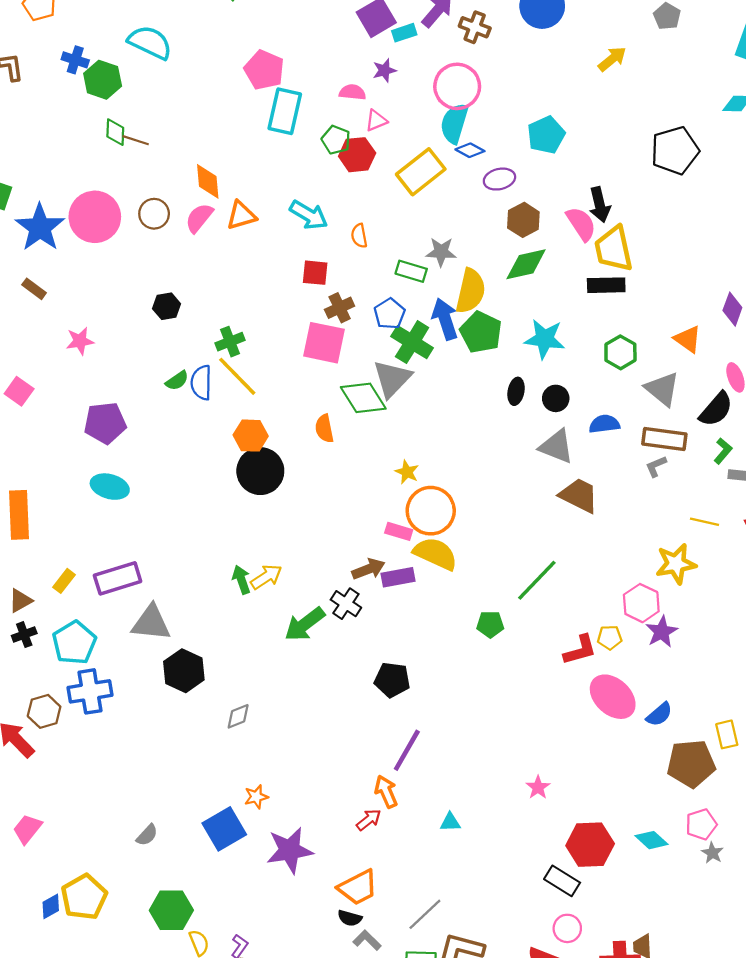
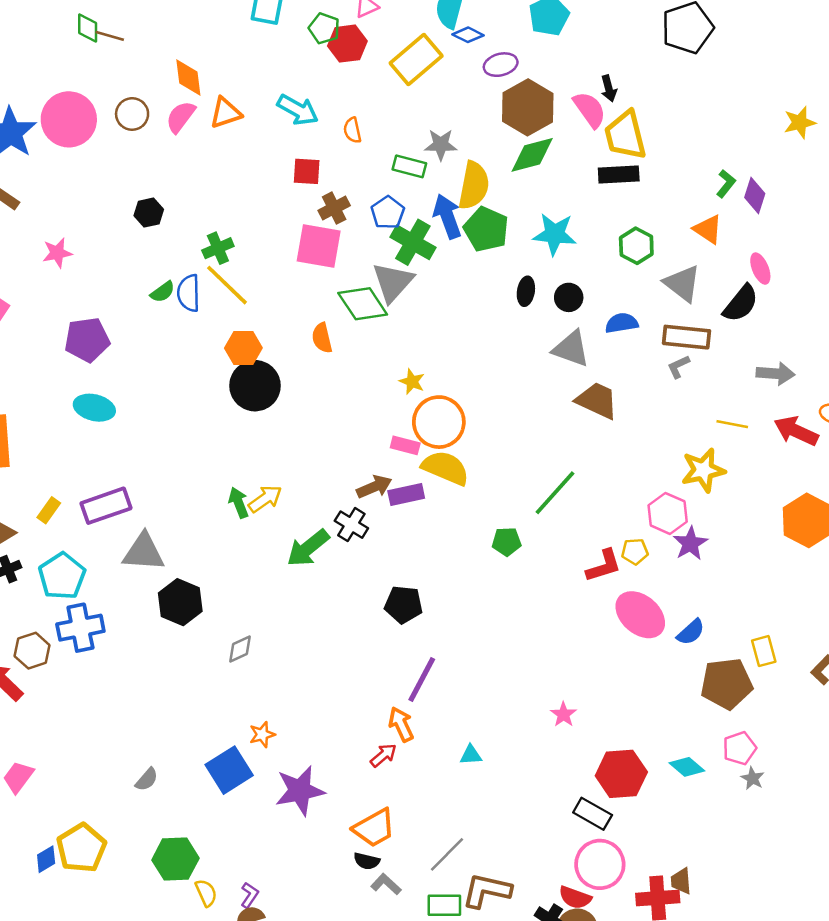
black arrow: (600, 205) -> (609, 88), size x0.7
brown hexagon: (523, 220) -> (528, 107), size x1.5
green L-shape: (723, 451) -> (726, 184), moved
pink circle: (567, 928) -> (600, 864), size x1.6

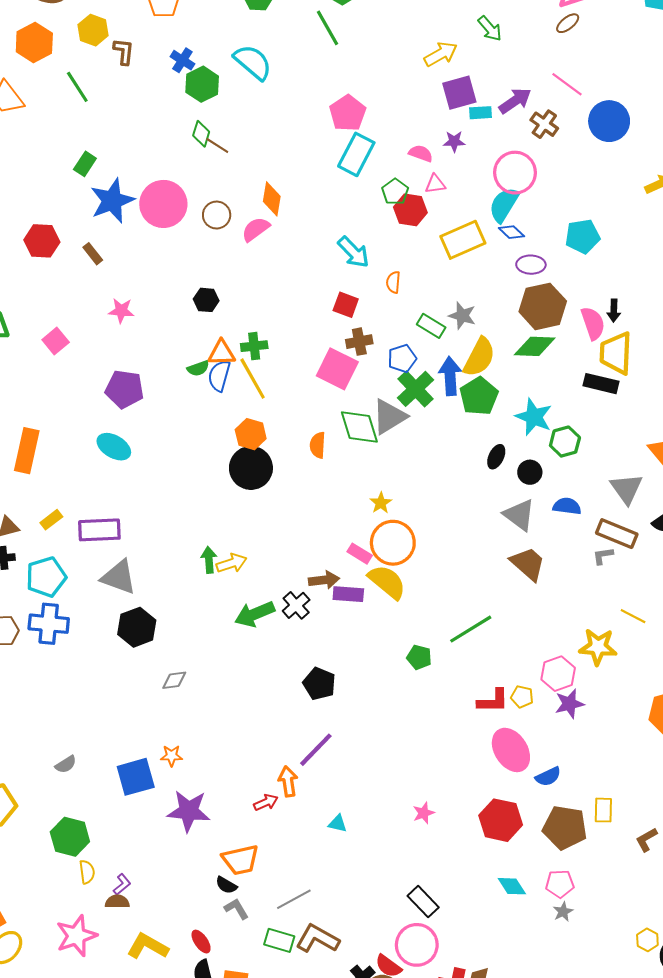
orange triangle: (226, 113) -> (222, 353), moved
green hexagon: (636, 246) -> (565, 442), moved
red hexagon: (621, 774) -> (501, 820), moved

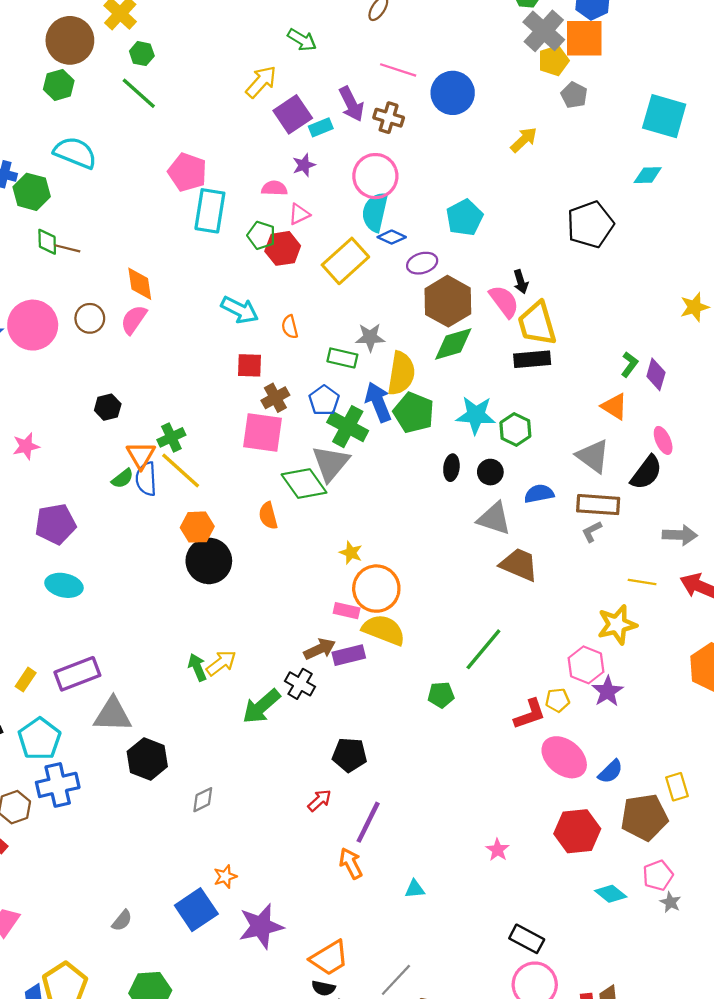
purple arrow: (515, 101) -> (351, 104), turned 116
orange triangle: (222, 353) -> (141, 455), turned -40
red arrow: (266, 802) -> (319, 800), moved

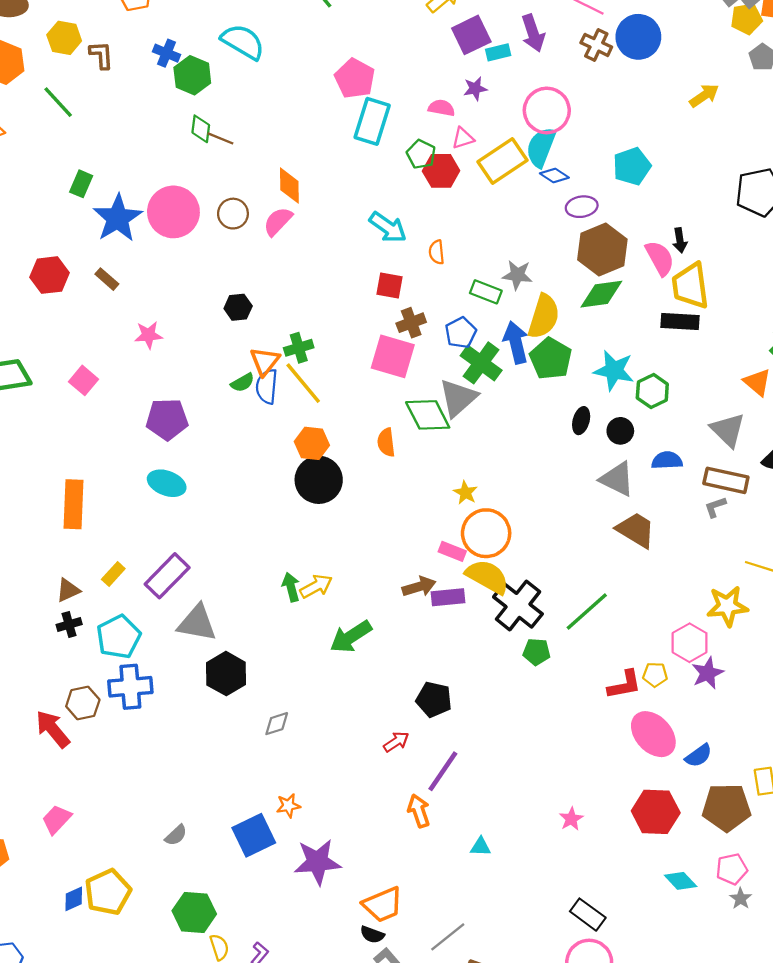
brown cross: (389, 118) -> (596, 45), moved
yellow rectangle: (345, 261) -> (503, 161), moved
purple rectangle: (77, 674) -> (167, 576), turned -33
black cross: (300, 684) -> (518, 605), moved, size x1.6

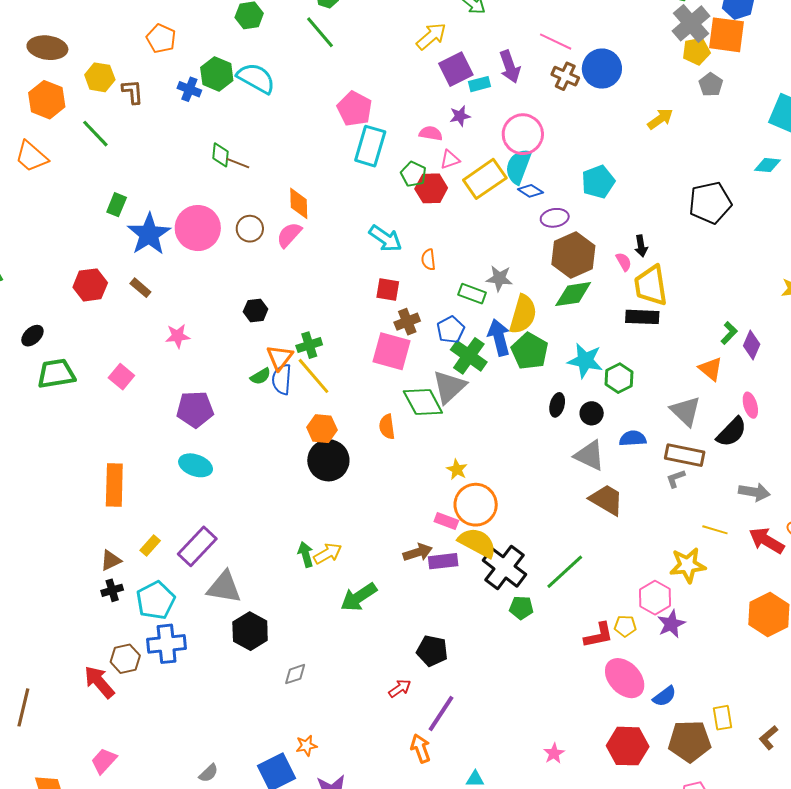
green hexagon: (192, 75) -> (217, 74), moved
pink semicircle: (660, 258) -> (624, 262), size x0.6

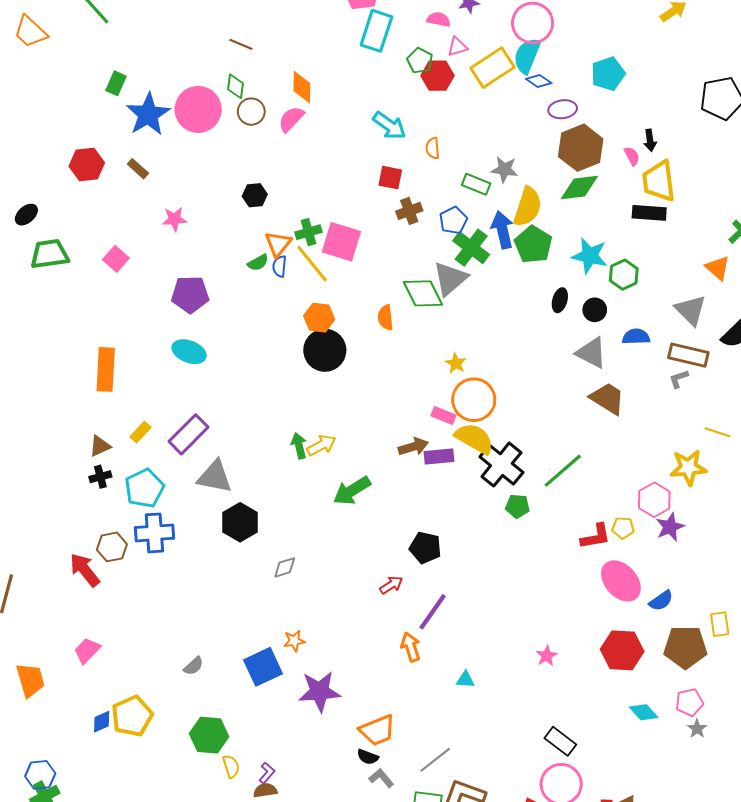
green diamond: (220, 155) -> (235, 86), moved
pink square: (392, 351) -> (341, 242), moved
blue semicircle: (282, 379) -> (279, 266), size x0.7

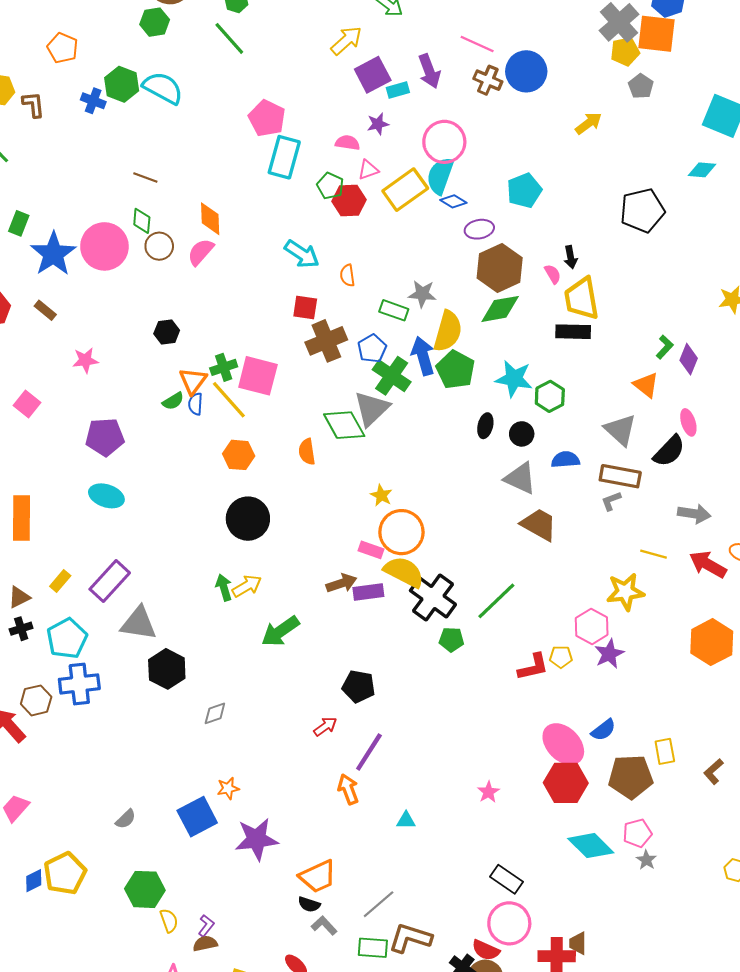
brown cross: (409, 211) -> (326, 341), size x1.5
black circle: (325, 350) -> (248, 519), moved
pink ellipse: (621, 581) -> (563, 744), moved
cyan diamond: (644, 712) -> (591, 846), size x1.5

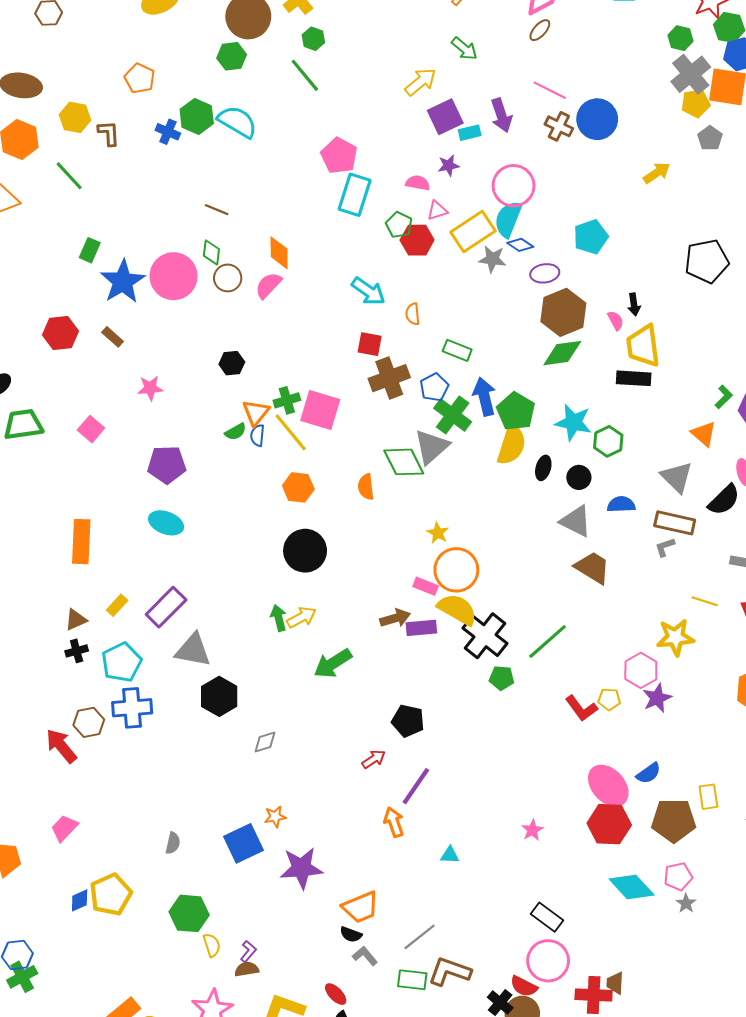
gray star: (422, 294) -> (492, 259), moved
yellow semicircle: (448, 331) -> (512, 445), moved
red L-shape: (533, 667) -> (581, 708), turned 64
gray semicircle: (126, 819) -> (173, 843), turned -35

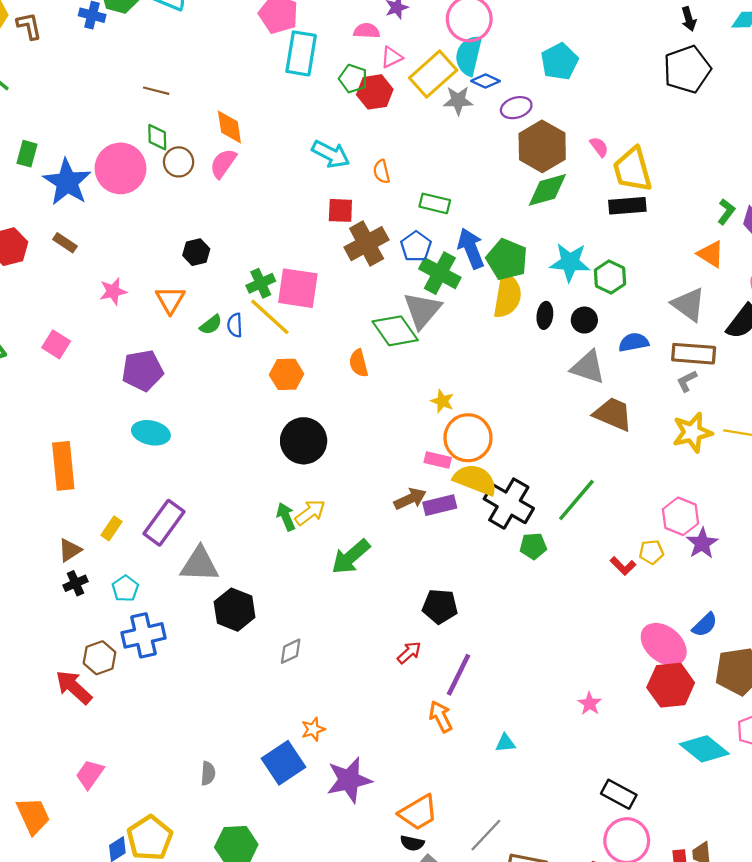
black arrow: (634, 304) -> (689, 19), moved
orange triangle: (256, 413) -> (170, 300), moved
yellow star: (675, 637) -> (692, 432), moved
cyan pentagon: (122, 662) -> (125, 588), size x0.6
red L-shape: (581, 708) -> (623, 566), size x0.7

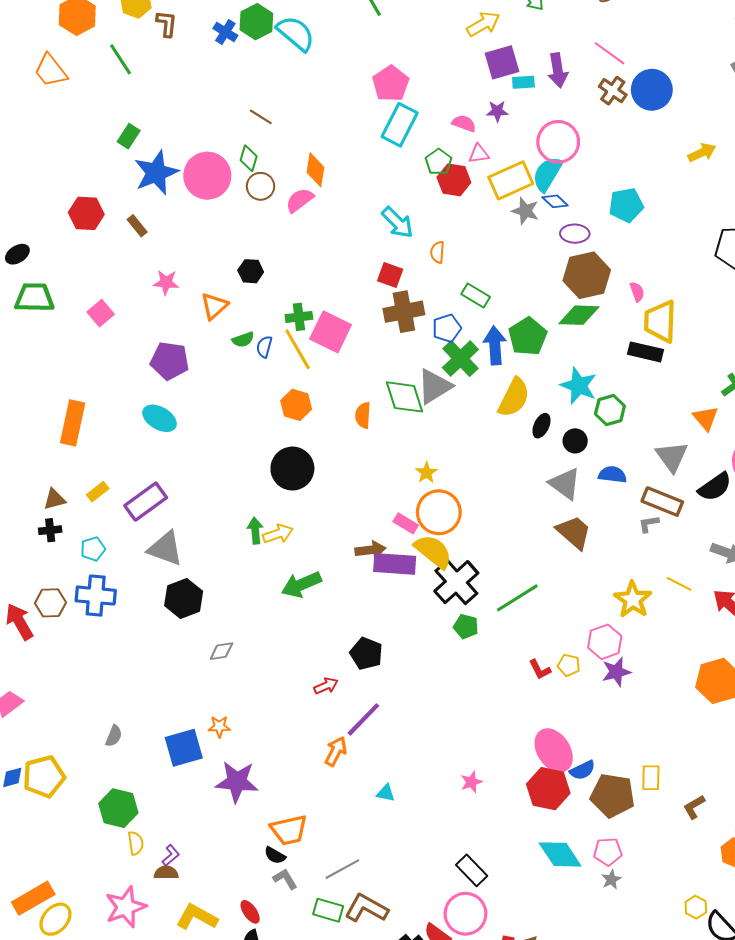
green pentagon: (507, 259) -> (528, 336), moved
yellow star: (692, 432) -> (633, 599), moved, turned 30
purple rectangle: (440, 505) -> (395, 564), size x1.4
blue semicircle: (705, 625) -> (582, 770), moved
orange arrow: (441, 717) -> (336, 751), turned 36

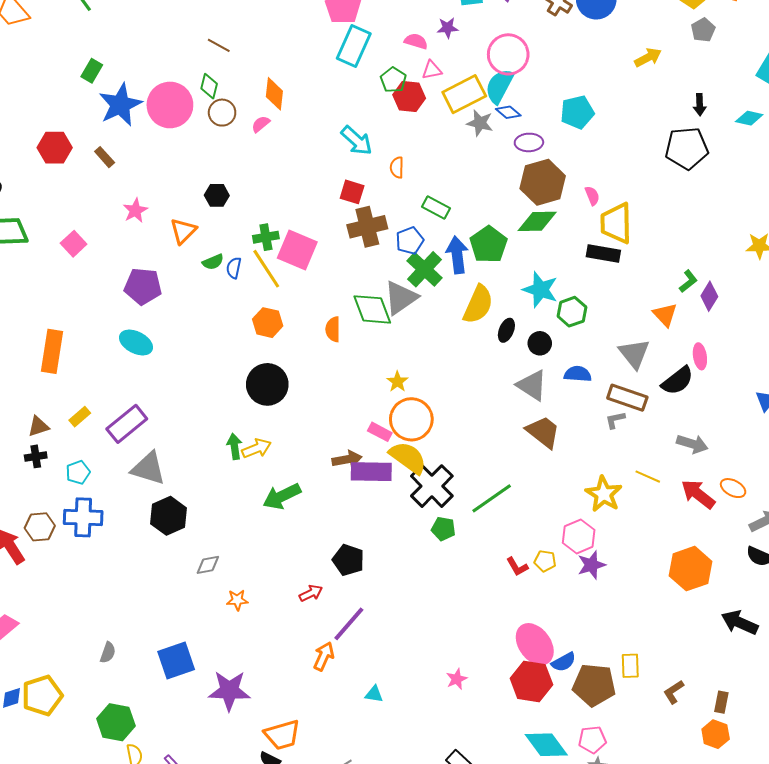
pink semicircle: (300, 200) -> (261, 124), size x0.7
pink star: (166, 282) -> (135, 211), turned -30
orange star: (219, 727) -> (237, 600), moved

